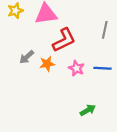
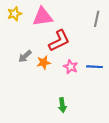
gray line: (105, 30) -> (97, 19), moved
green arrow: (88, 110) -> (62, 105), moved, turned 112

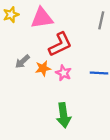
pink star: (71, 67) -> (64, 73), moved
green arrow: (62, 105) -> (64, 115), size x1.5

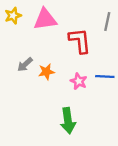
red L-shape: (60, 44) -> (80, 41), moved, turned -70
pink star: (64, 73) -> (79, 81), moved

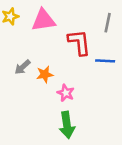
blue line: (105, 76) -> (105, 61), moved
pink star: (79, 81) -> (66, 93), moved

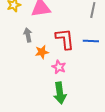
red L-shape: (79, 42) -> (65, 39), moved
gray arrow: (23, 67) -> (28, 35), moved, turned 120

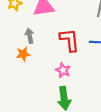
orange star: (42, 52) -> (23, 54), moved

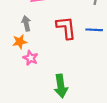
pink star: (63, 70) -> (31, 58), moved

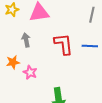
orange star: (20, 42) -> (13, 62), moved

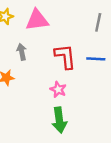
pink star: (30, 72) -> (58, 89), moved

